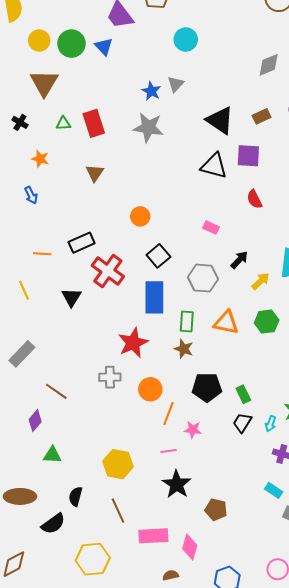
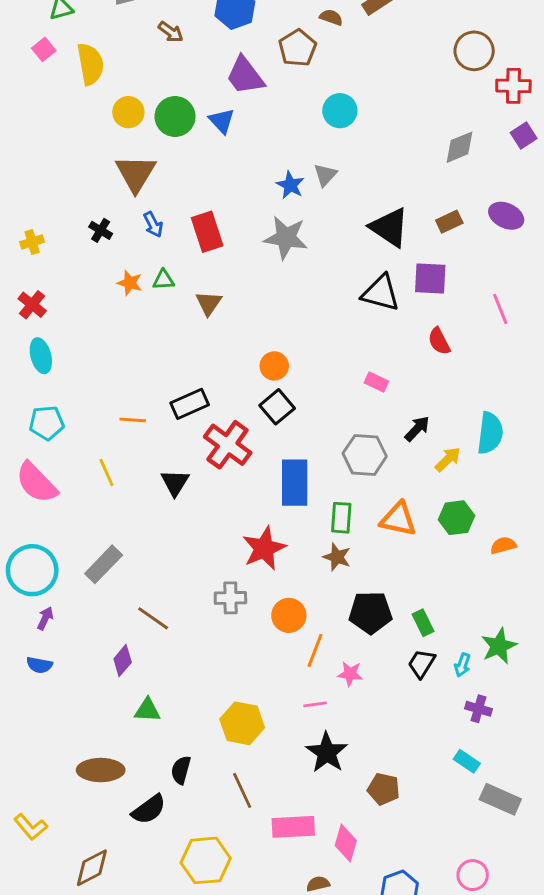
green triangle: (63, 123) -> (163, 280), moved
blue arrow: (31, 195) -> (153, 224), moved
black square: (158, 256) -> (277, 407), moved

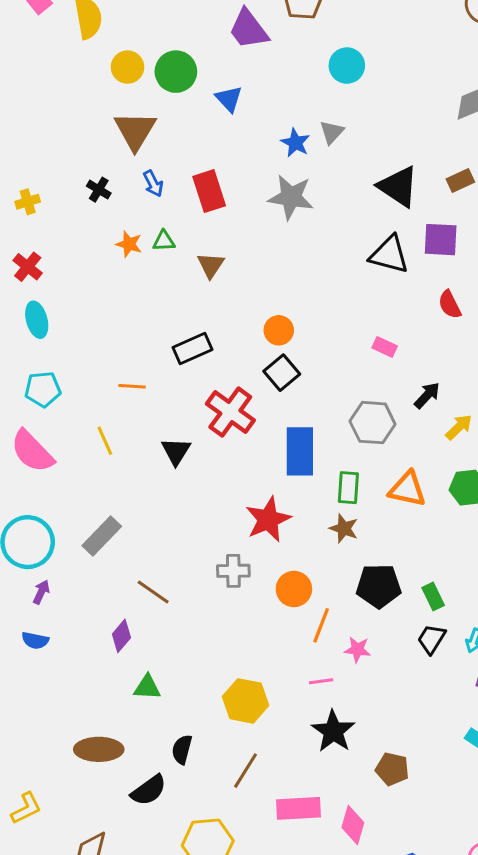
blue triangle: (222, 121) -> (229, 99), moved
black rectangle: (190, 404) -> (193, 348), moved
brown line: (242, 790) -> (245, 771), turned 57
yellow L-shape: (31, 827) -> (26, 808), turned -76

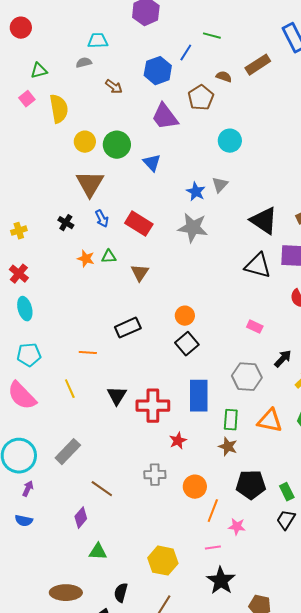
red rectangle: (209, 191) -> (139, 224), turned -40
red cross: (230, 412) -> (153, 406), moved, turned -36
red star: (268, 519) -> (178, 441), size x0.6

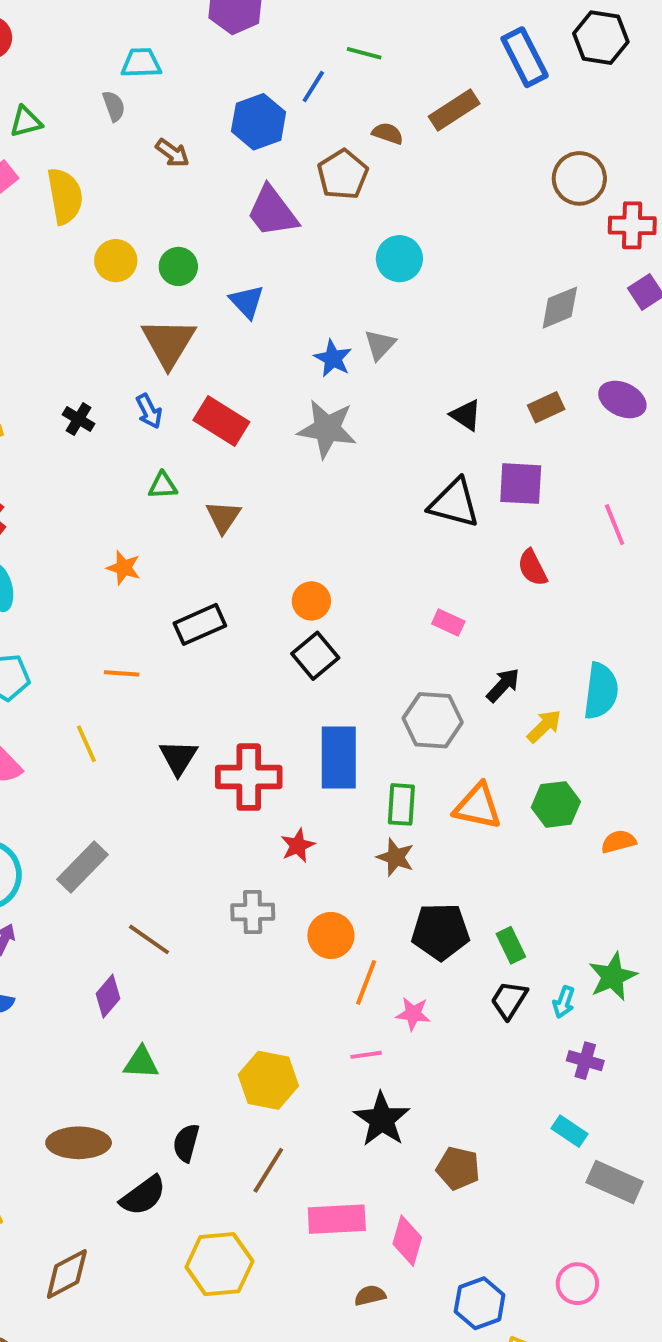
gray semicircle: (84, 63) -> (114, 106), turned 84
green circle: (117, 145) -> (178, 266), size x0.7
brown triangle: (90, 184) -> (169, 343), moved
black triangle: (264, 221) -> (466, 415), size x0.6
orange star: (86, 259) -> (124, 568), moved

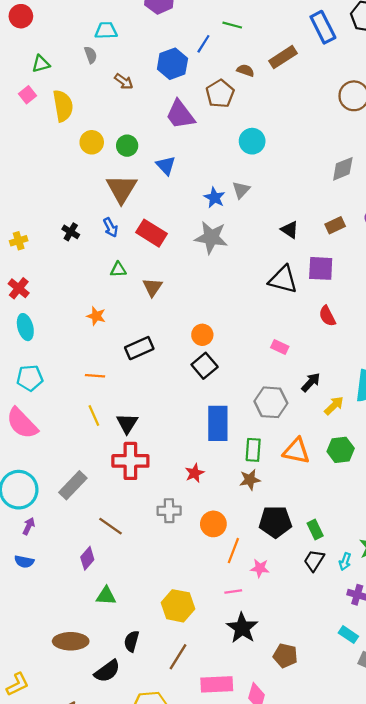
yellow line: (86, 744) -> (94, 416), moved
red cross: (249, 777) -> (130, 461), moved
brown star: (395, 857) -> (250, 480), turned -30

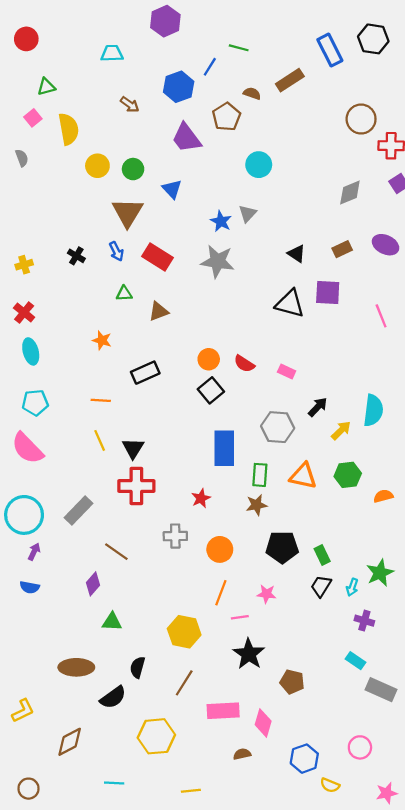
gray semicircle: (91, 55) -> (22, 158), moved
brown triangle: (153, 287) -> (159, 311), turned 35
red semicircle: (327, 316) -> (244, 364), moved, turned -30
orange line: (233, 551) -> (221, 593), moved

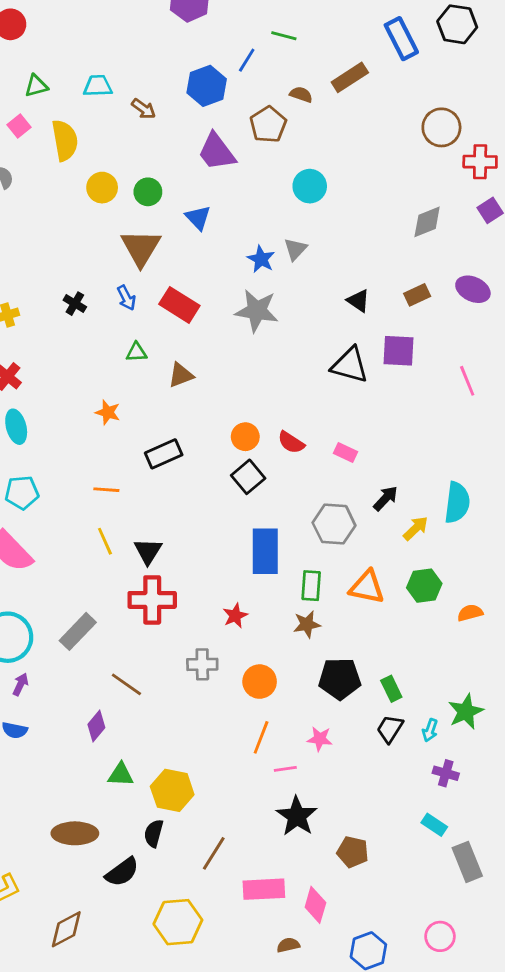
cyan trapezoid: (112, 53) -> (98, 86), moved
yellow hexagon: (184, 632) -> (172, 790), moved
gray rectangle: (381, 690) -> (467, 862), turned 44

